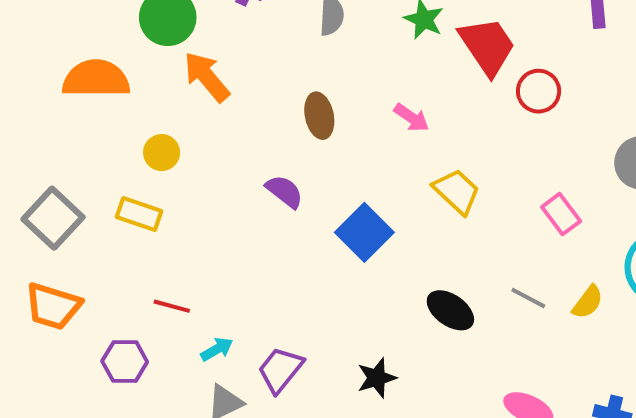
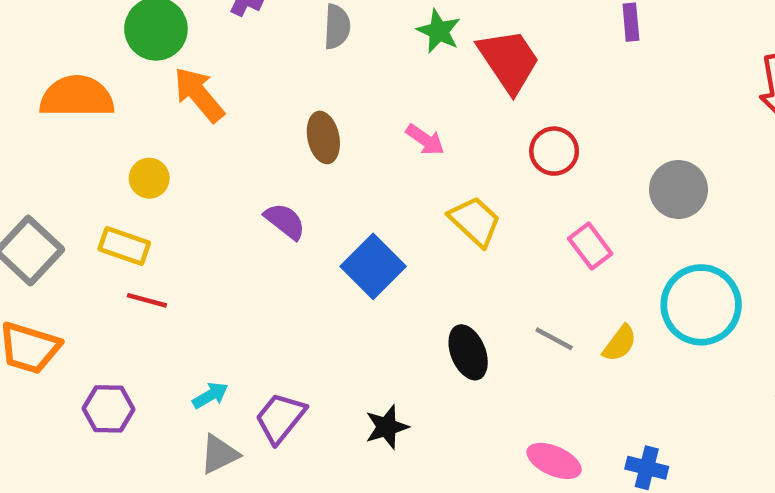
red circle: (539, 91) -> (554, 151), moved
red line: (172, 306) -> (147, 300), moved
black ellipse: (450, 310) -> (468, 352), turned 33

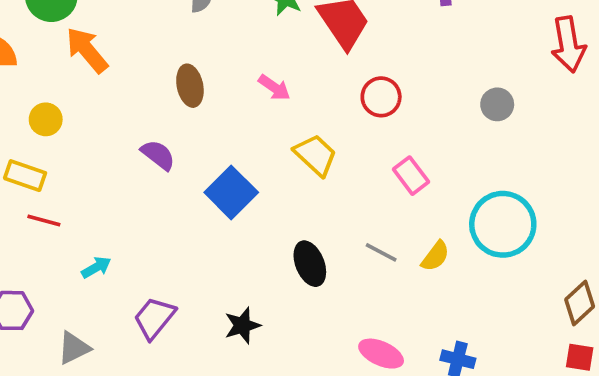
gray circle: (678, 190) -> (497, 104), moved, size x0.7
cyan arrow: (210, 395) -> (96, 267), moved
gray triangle: (219, 454) -> (74, 348), moved

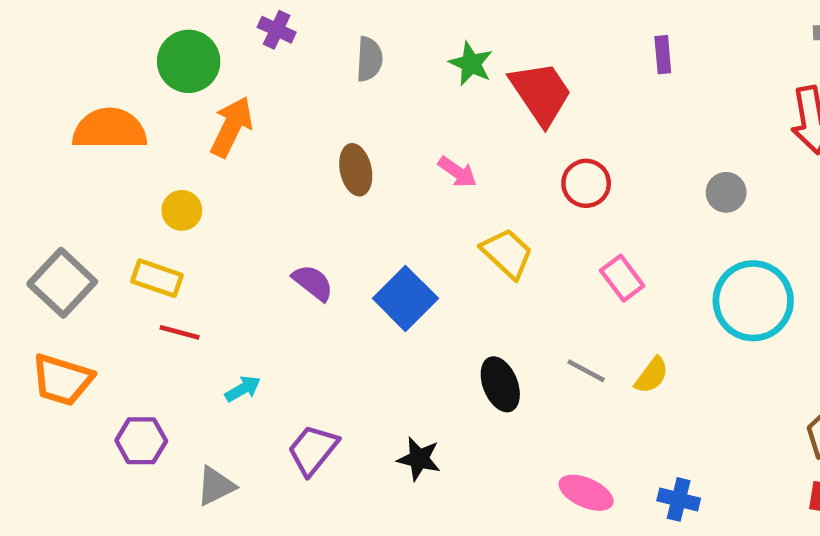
orange arrow: (87, 50) -> (232, 127), turned 66
purple semicircle: (158, 155) -> (313, 283), moved
cyan circle: (503, 224) -> (753, 301), moved
black star: (242, 325) -> (419, 459), turned 30

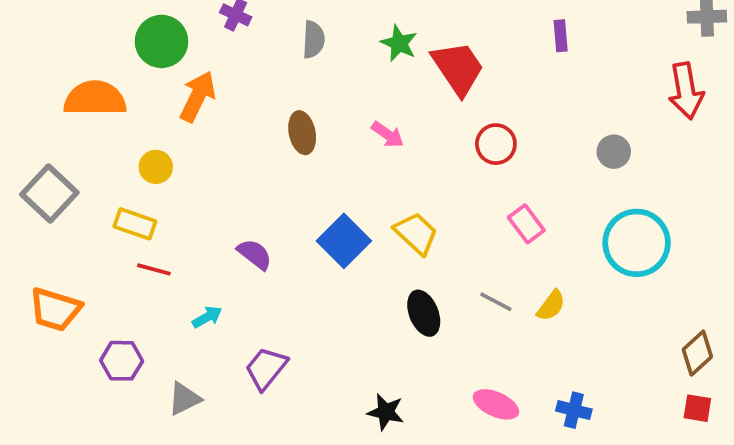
yellow trapezoid: (507, 253) -> (416, 233), moved
gray square: (62, 283) -> (49, 193), moved
purple semicircle: (313, 283) -> (255, 254), moved
black star: (419, 459) -> (386, 412), moved

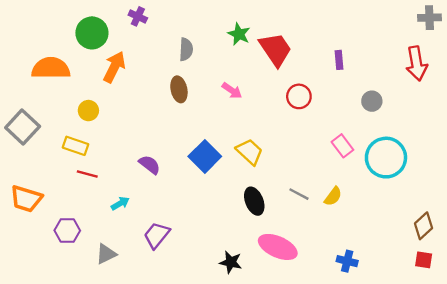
purple rectangle: (561, 36) -> (339, 60), moved
gray semicircle: (314, 40) -> (186, 49), moved
pink rectangle: (526, 224) -> (342, 146), moved
pink ellipse: (496, 404) -> (278, 247), moved, size x1.4

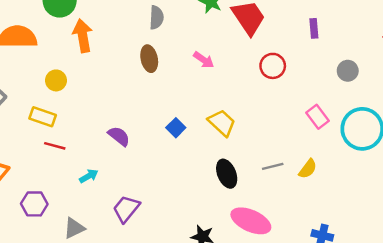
orange arrow: (114, 67) -> (83, 36), turned -36
blue square: (205, 156) -> (176, 128), size x0.6
gray line: (299, 194) -> (273, 166), turned -42

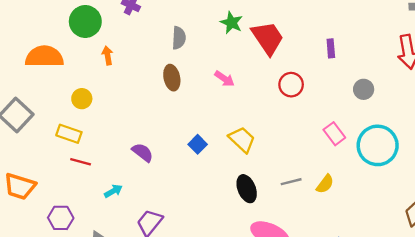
orange arrow: (83, 36) -> (108, 55), size x0.6

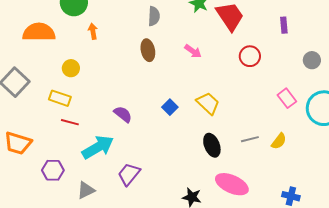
cyan arrow: (113, 191) -> (98, 147), size x2.0

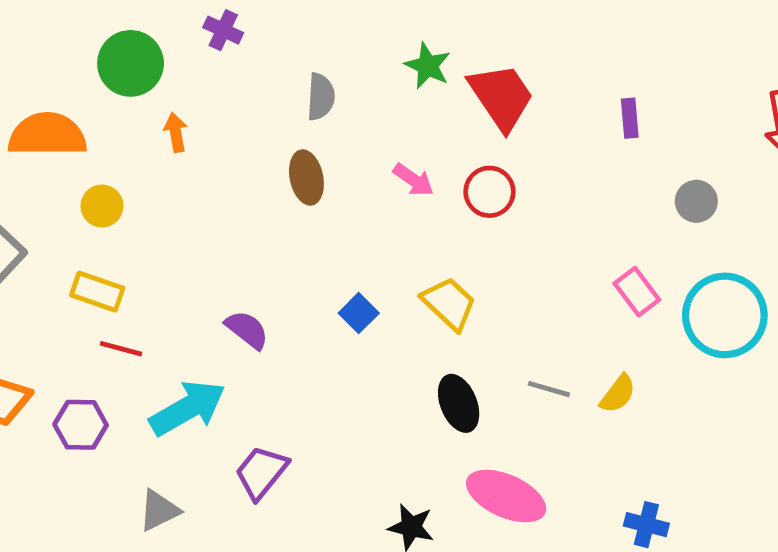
red circle: (250, 56) -> (489, 192), moved
yellow circle: (71, 68) -> (102, 206), moved
gray line: (250, 139) -> (549, 389), turned 30
purple hexagon: (53, 170) -> (81, 425), moved

